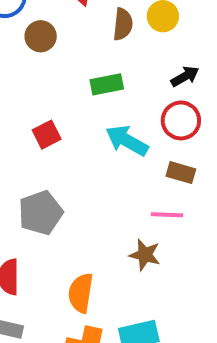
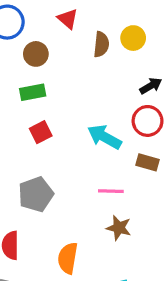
green rectangle: (107, 84) -> (33, 92), moved
pink line: (167, 215) -> (111, 191), moved

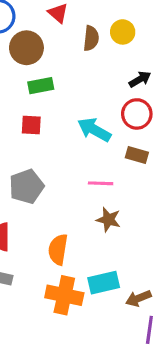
brown circle: (36, 54) -> (26, 48), size x1.4
green rectangle: (33, 92) -> (41, 86), moved
red square: (41, 132) -> (31, 125), turned 30

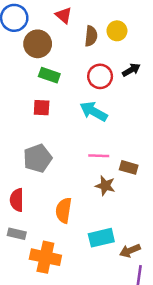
green rectangle: (41, 86) -> (49, 75), turned 30
red circle: (137, 114) -> (100, 76), moved
brown rectangle: (137, 155) -> (129, 167), moved
orange cross: (64, 295) -> (45, 257), moved

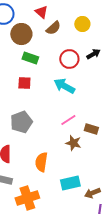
brown semicircle: (91, 36) -> (53, 28), moved, turned 42
pink line: (99, 156) -> (68, 120), turned -35
orange cross: (45, 257) -> (27, 198), turned -30

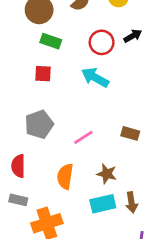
pink line: (68, 120) -> (83, 137), moved
brown star: (73, 143) -> (107, 174), moved
brown arrow: (92, 193) -> (131, 202), moved, turned -77

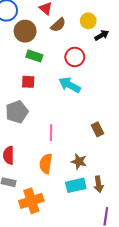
black arrow: (133, 36) -> (102, 35), moved
gray pentagon: (39, 124) -> (17, 112), moved
brown rectangle: (130, 133) -> (98, 129), turned 48
pink line: (83, 137) -> (51, 133), moved, turned -56

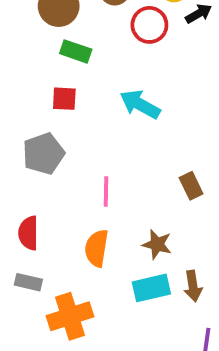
red circle: (75, 57) -> (149, 25), moved

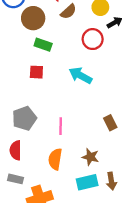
red circle: (149, 25) -> (93, 39), moved
gray pentagon: (44, 154) -> (24, 118), moved

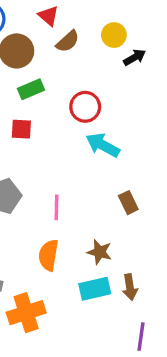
red circle: (93, 39) -> (85, 107), moved
green rectangle: (43, 45) -> (31, 89), turned -42
cyan arrow: (81, 75) -> (103, 145), moved

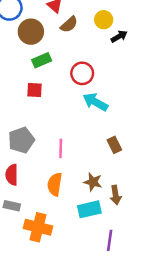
brown arrow: (130, 287) -> (116, 195), moved
orange cross: (26, 313) -> (38, 227), turned 32
purple line: (141, 337) -> (110, 240), moved

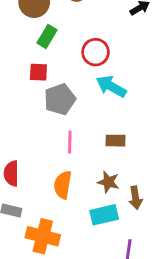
green rectangle: (42, 60) -> (47, 36), turned -36
gray pentagon: (21, 140) -> (60, 99), moved
brown rectangle: (114, 145) -> (115, 141), moved, turned -63

